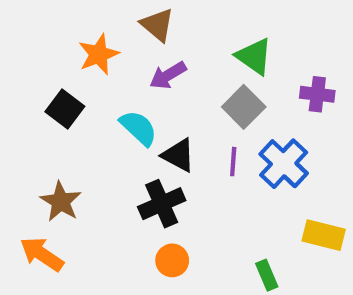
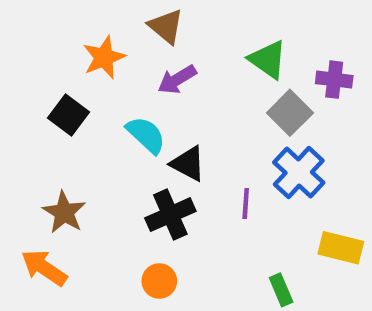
purple cross: (317, 94) -> (334, 80), moved
gray square: (244, 107) -> (290, 113), moved
purple line: (233, 162) -> (246, 204), moved
orange circle: (172, 260) -> (159, 281), moved

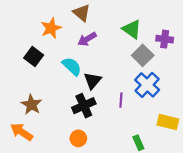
black triangle: (188, 164) -> (93, 81), turned 42

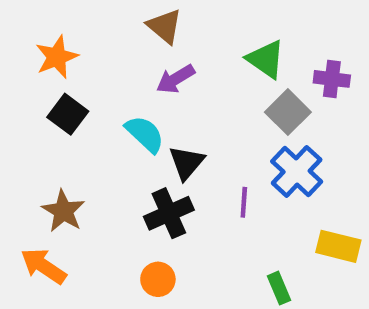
orange star: (51, 28) -> (57, 57), moved

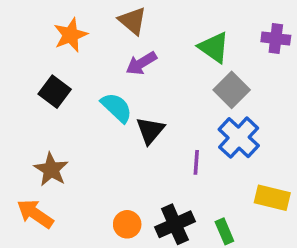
orange star: (57, 57) -> (71, 35), moved
purple cross: (332, 79) -> (276, 39), moved
black cross: (169, 213) -> (175, 224), moved

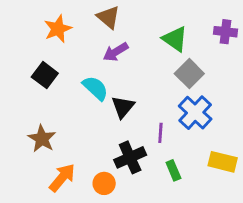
orange arrow: (35, 214) -> (62, 178), moved, turned 96
black cross: (175, 224) -> (130, 157), moved
green rectangle: (224, 231) -> (173, 170), moved

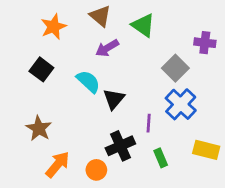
purple cross: (225, 32) -> (205, 43), moved
green triangle: (175, 39) -> (143, 25), moved

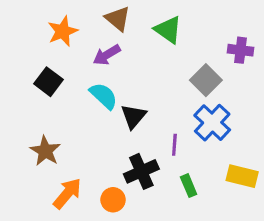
purple arrow: (107, 48) -> (107, 55), moved

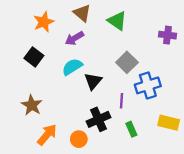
gray square: (206, 80) -> (127, 62), moved
cyan semicircle: (104, 96) -> (72, 67), turned -75
blue cross: (212, 123) -> (148, 85), turned 30

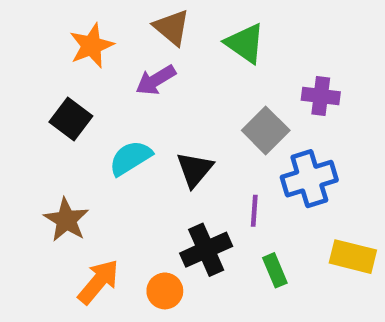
purple cross: (168, 35) -> (321, 96), moved
cyan semicircle: (72, 67) -> (130, 158), moved

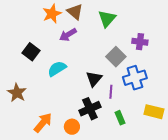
green triangle: (245, 43) -> (107, 19), turned 36
orange star: (91, 46) -> (52, 14), moved
black triangle: (195, 169) -> (94, 79), moved
brown star: (66, 220) -> (17, 93), moved

